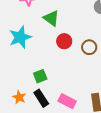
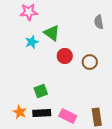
cyan star: (20, 37) -> (32, 42), moved, size x0.6
black rectangle: (41, 98) -> (42, 113), turned -60

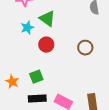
red circle: (65, 56) -> (46, 45), moved
orange star: (20, 112) -> (12, 82), moved

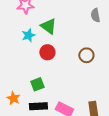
orange star: (12, 82) -> (13, 98), moved

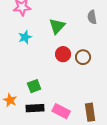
green triangle: (48, 26) -> (57, 26), moved, turned 36
red circle: (47, 52) -> (63, 54), moved

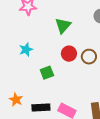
cyan star: (25, 37) -> (26, 50), moved
green square: (34, 86) -> (47, 73), moved

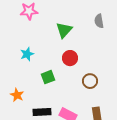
brown circle: (89, 57) -> (90, 81), moved
orange star: (16, 100) -> (17, 95), moved

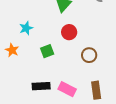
orange star: (17, 95) -> (12, 50), moved

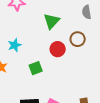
brown circle: (89, 55) -> (78, 39), moved

